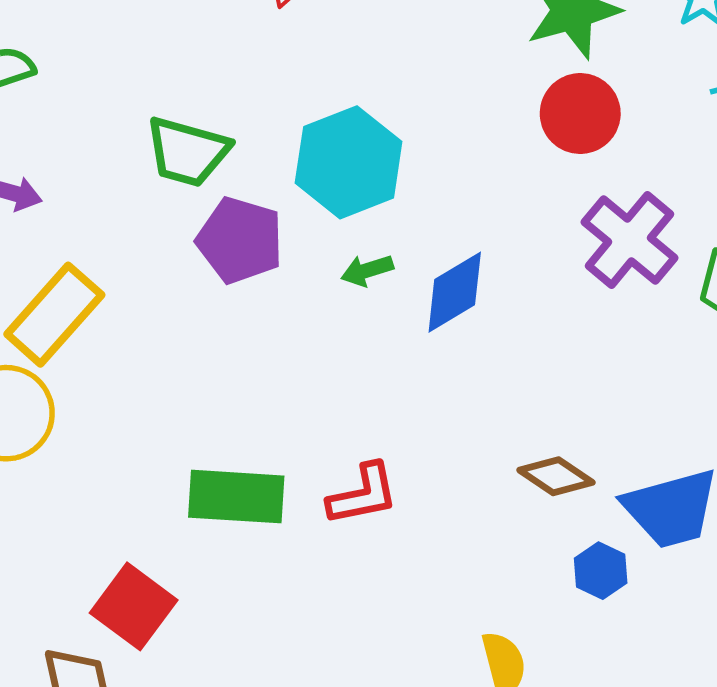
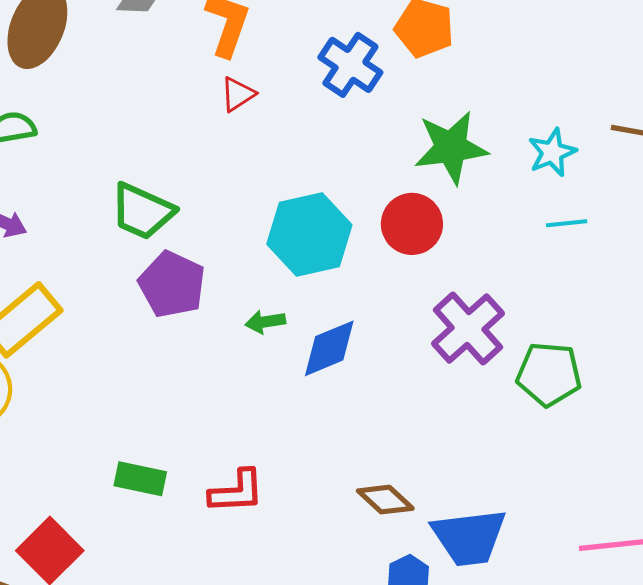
red circle: (580, 114) -> (412, 224), moved
cyan hexagon: (349, 162) -> (309, 234), moved
green rectangle: (236, 497) -> (140, 479), size x0.7

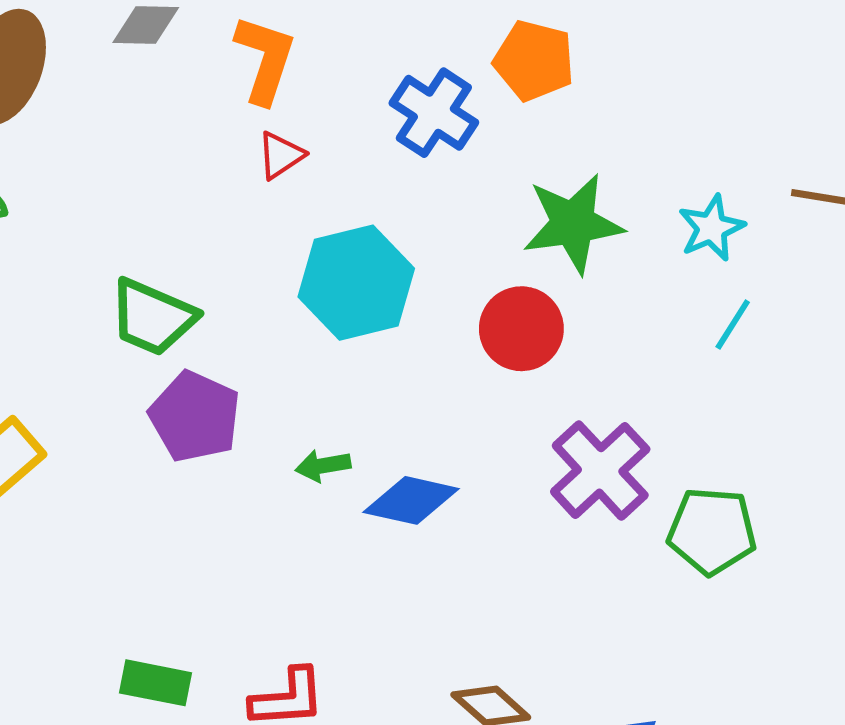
cyan line: (567, 223) -> (733, 324), turned -51
cyan hexagon: (309, 234) -> (356, 283), moved
blue diamond: (329, 348) -> (411, 500), turned 36

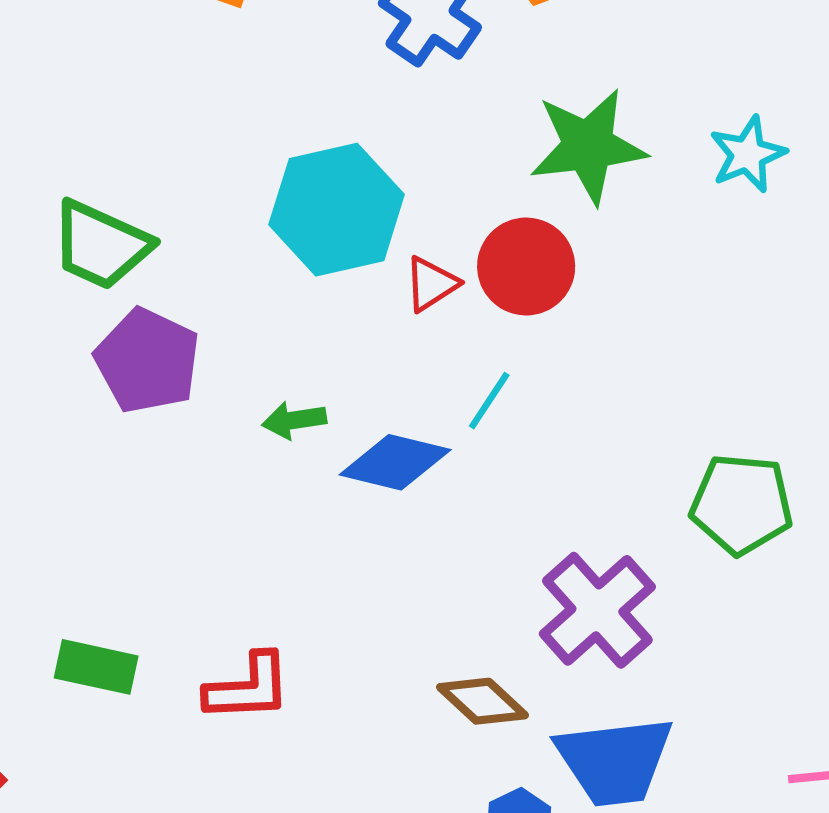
red triangle: (281, 155) -> (431, 284), moved
cyan line: (733, 324) -> (489, 401), moved
purple cross: (600, 470) -> (597, 610), moved

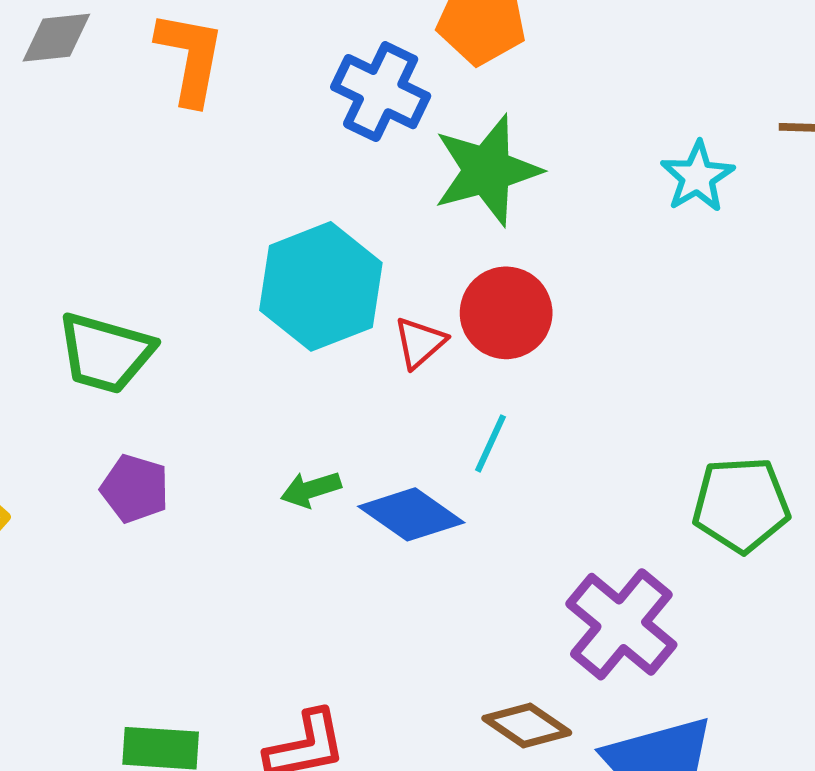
green star: (588, 146) -> (487, 170), moved
purple pentagon: (147, 361) -> (135, 489), moved, size x0.7
blue diamond: (395, 462) -> (411, 514), turned 30

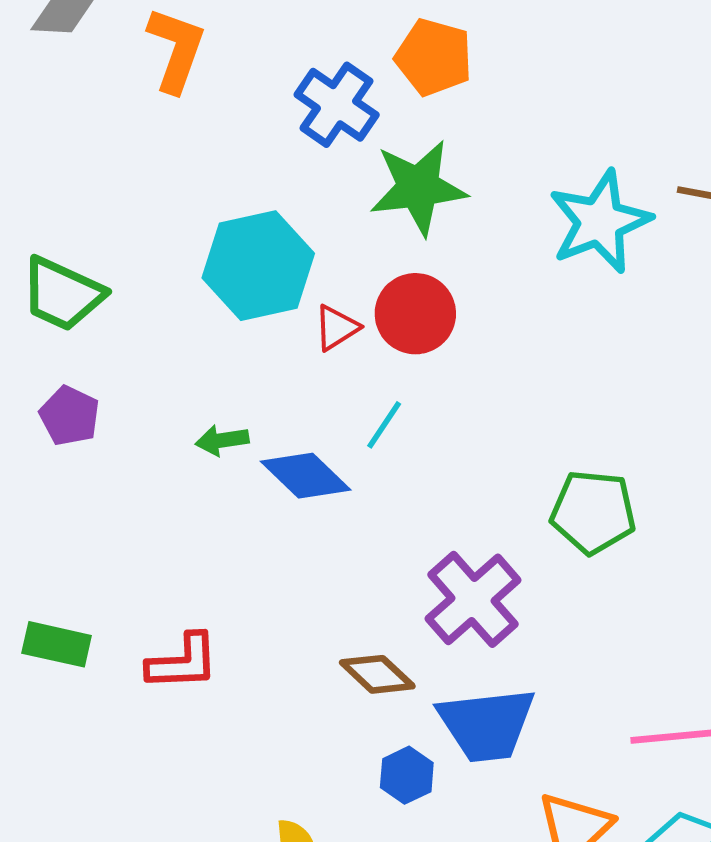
cyan star: (697, 177) -> (600, 222), size x1.6

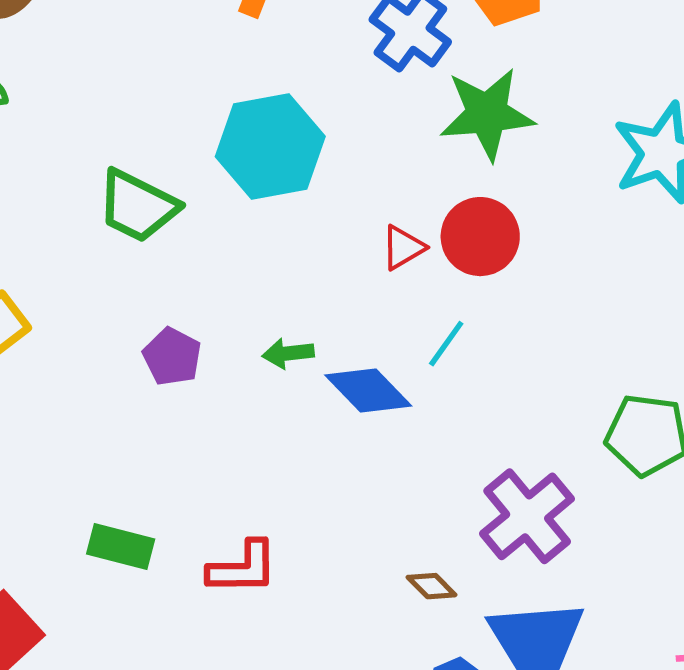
cyan hexagon: (258, 266) -> (270, 146), moved
purple pentagon: (69, 416) -> (172, 357), moved
brown diamond: (377, 674) -> (432, 586), size x0.7

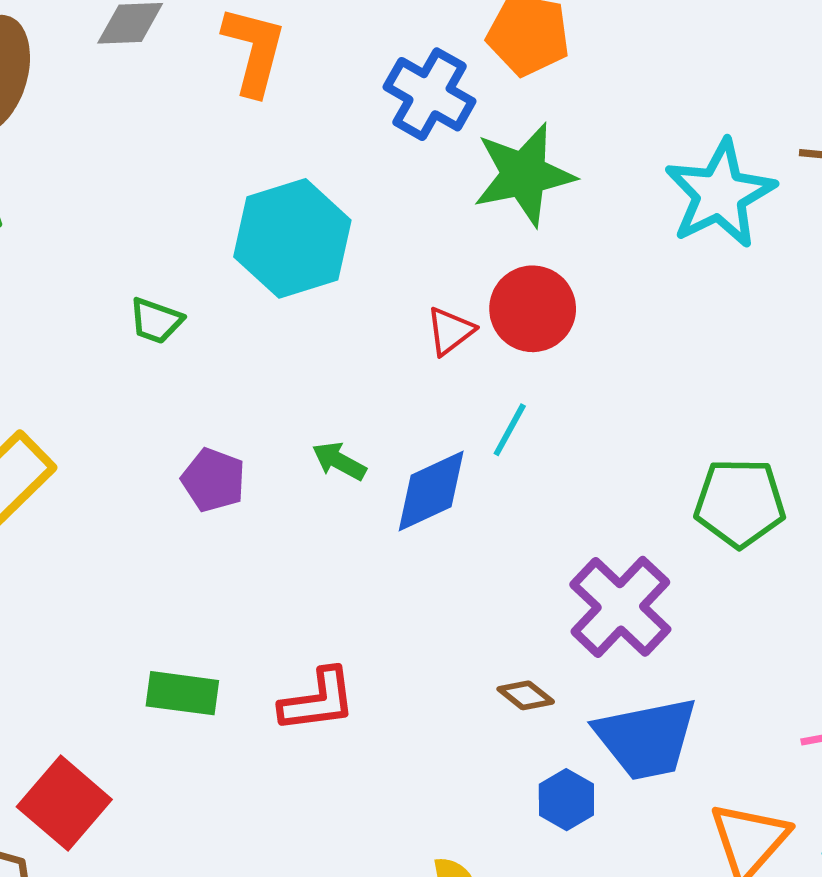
green trapezoid: (138, 206) -> (156, 321), size x0.6
green arrow: (288, 353) -> (339, 461), turned 42
blue diamond: (368, 390) -> (431, 491), turned -64

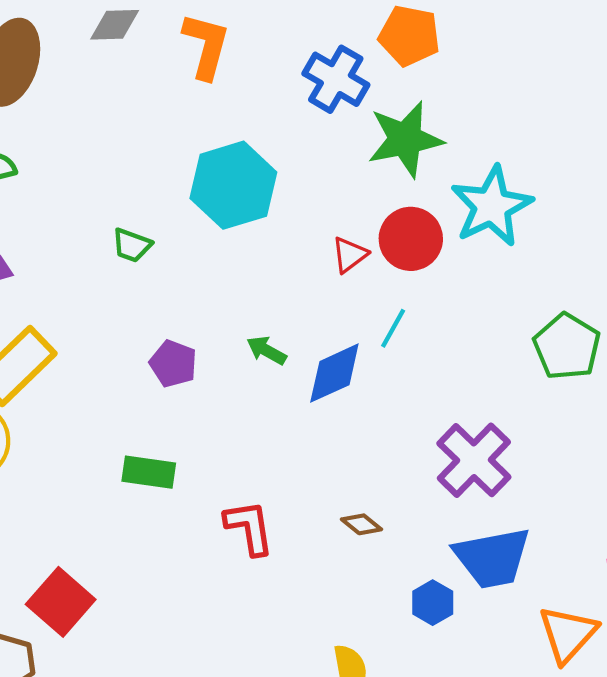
cyan star: (720, 194) -> (492, 206), moved
green pentagon: (740, 503) -> (567, 347), moved, turned 30
green rectangle: (182, 693) -> (149, 472), moved
brown diamond: (526, 695) -> (361, 524), moved
red L-shape: (318, 700) -> (249, 528), turned -92

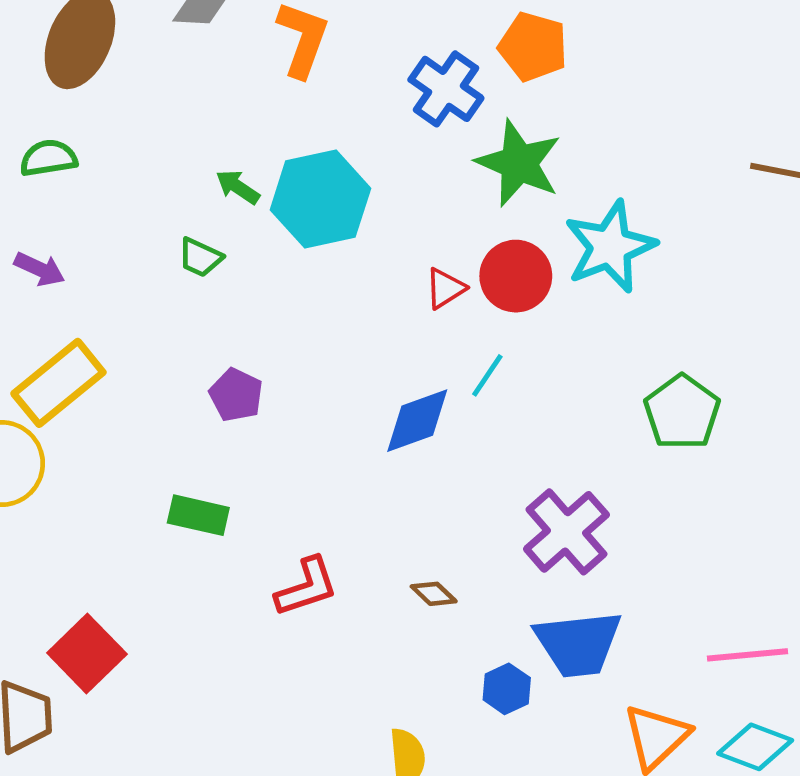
green star: (405, 139) -> (519, 163), turned 30
green arrow: (267, 350) -> (238, 187), moved
red L-shape: (249, 528) -> (307, 587), turned 76

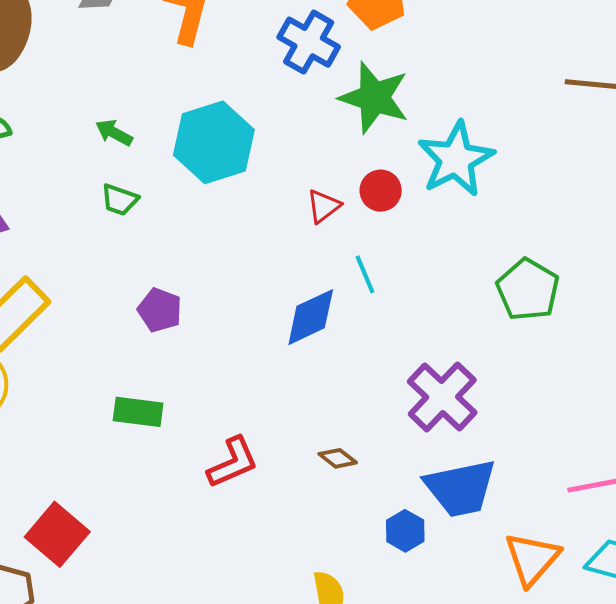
green arrow: (238, 187) -> (114, 133), moved
red circle: (516, 276) -> (381, 191), size x0.7
cyan line: (487, 375) -> (365, 274), turned -51

